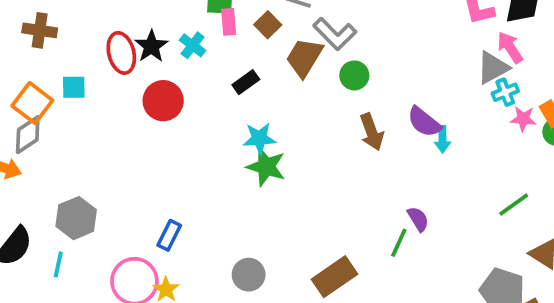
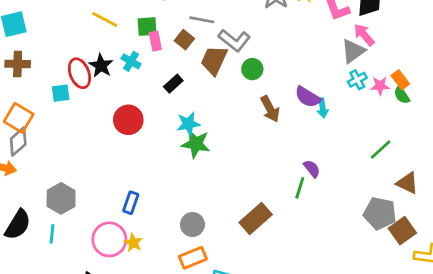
cyan square: (74, 87) -> (61, 93), moved
cyan cross: (505, 92) -> (357, 80), moved
red circle: (163, 101) -> (128, 120), moved

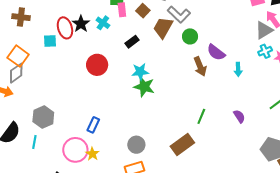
purple semicircle: (308, 97) -> (216, 52), moved
purple semicircle: (312, 169) -> (239, 116), moved
green line: (300, 188) -> (201, 116), moved

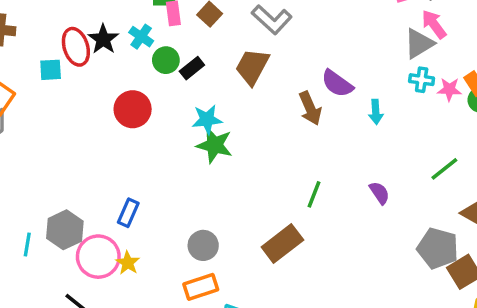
brown trapezoid: (163, 28) -> (252, 67), moved
green circle: (190, 36) -> (166, 60), moved
cyan cross: (265, 51) -> (422, 80), turned 32
gray hexagon: (43, 117) -> (65, 230), moved

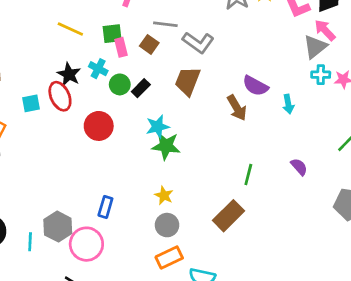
red ellipse: (76, 47) -> (60, 96), moved
yellow star: (128, 263) -> (164, 195), moved

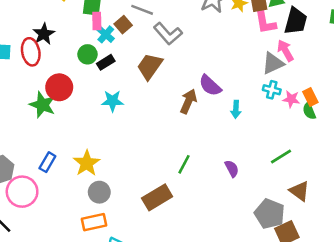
cyan cross: (98, 69) -> (106, 34), moved
brown arrow: (237, 108) -> (188, 101), turned -140
green star: (166, 146) -> (42, 105), moved
yellow star: (164, 195) -> (87, 163), moved, size x1.5

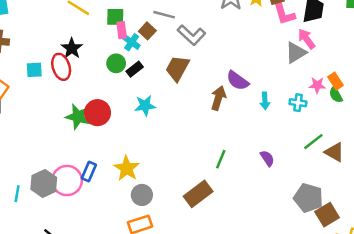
red circle: (59, 87) -> (97, 113), moved
cyan cross: (272, 90) -> (298, 103), moved
brown triangle: (299, 191) -> (334, 152), moved
pink circle: (22, 192) -> (67, 181), moved

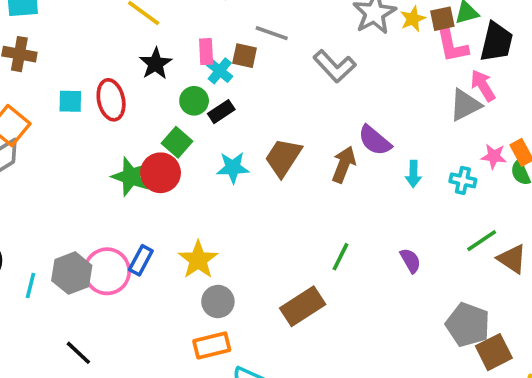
green square: (115, 17) -> (177, 142), moved, turned 36
brown square: (147, 31) -> (245, 56), turned -35
gray L-shape: (191, 35) -> (334, 66), moved
black star: (72, 48) -> (156, 64), moved
brown trapezoid: (177, 68) -> (283, 157), moved

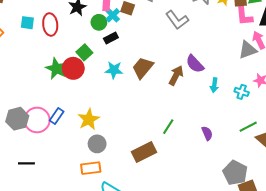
green circle: (194, 101) -> (99, 22), moved
black line: (78, 353) -> (26, 163), moved, turned -49

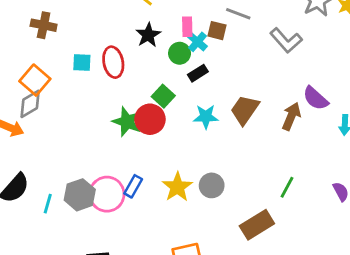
gray circle: (97, 144) -> (212, 185), moved

